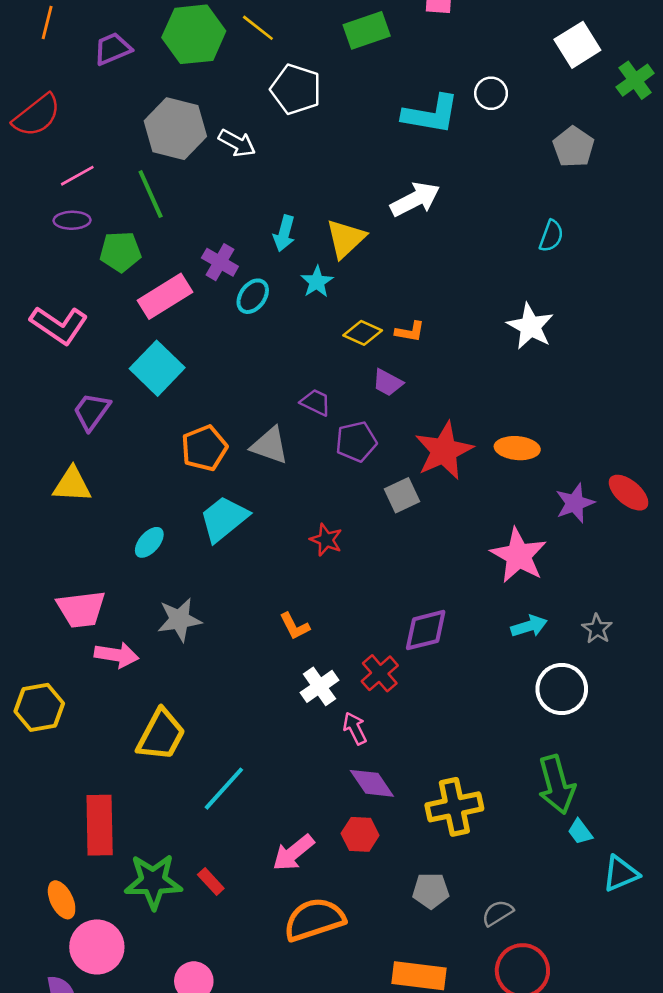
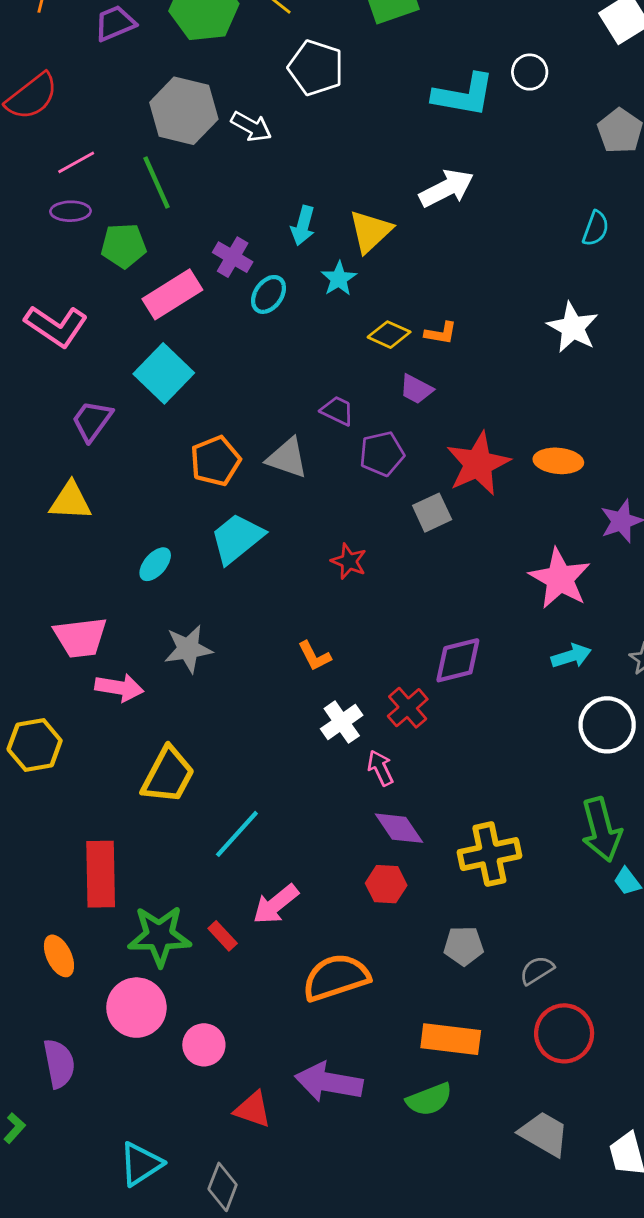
pink arrow: (293, 853) -> (276, 904), moved
pink circle: (97, 947) -> (136, 1008), moved

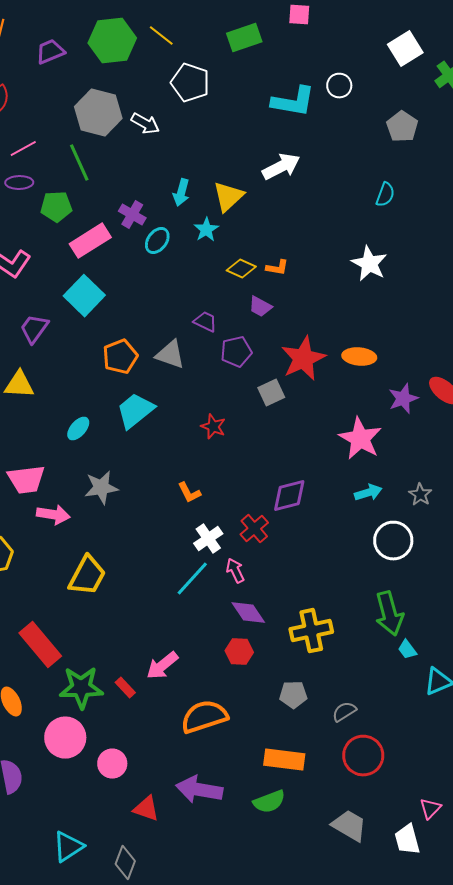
cyan line: (237, 834) -> (192, 579), moved
red rectangle: (101, 874) -> (40, 645), turned -39

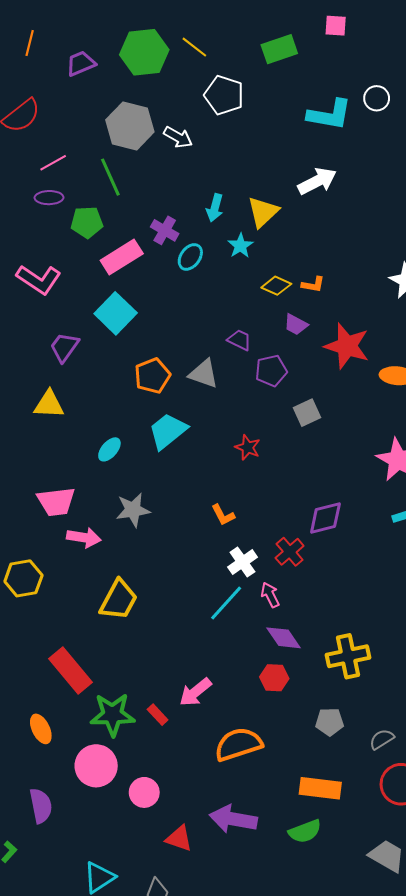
red star: (303, 359) -> (347, 346), moved, turned -30

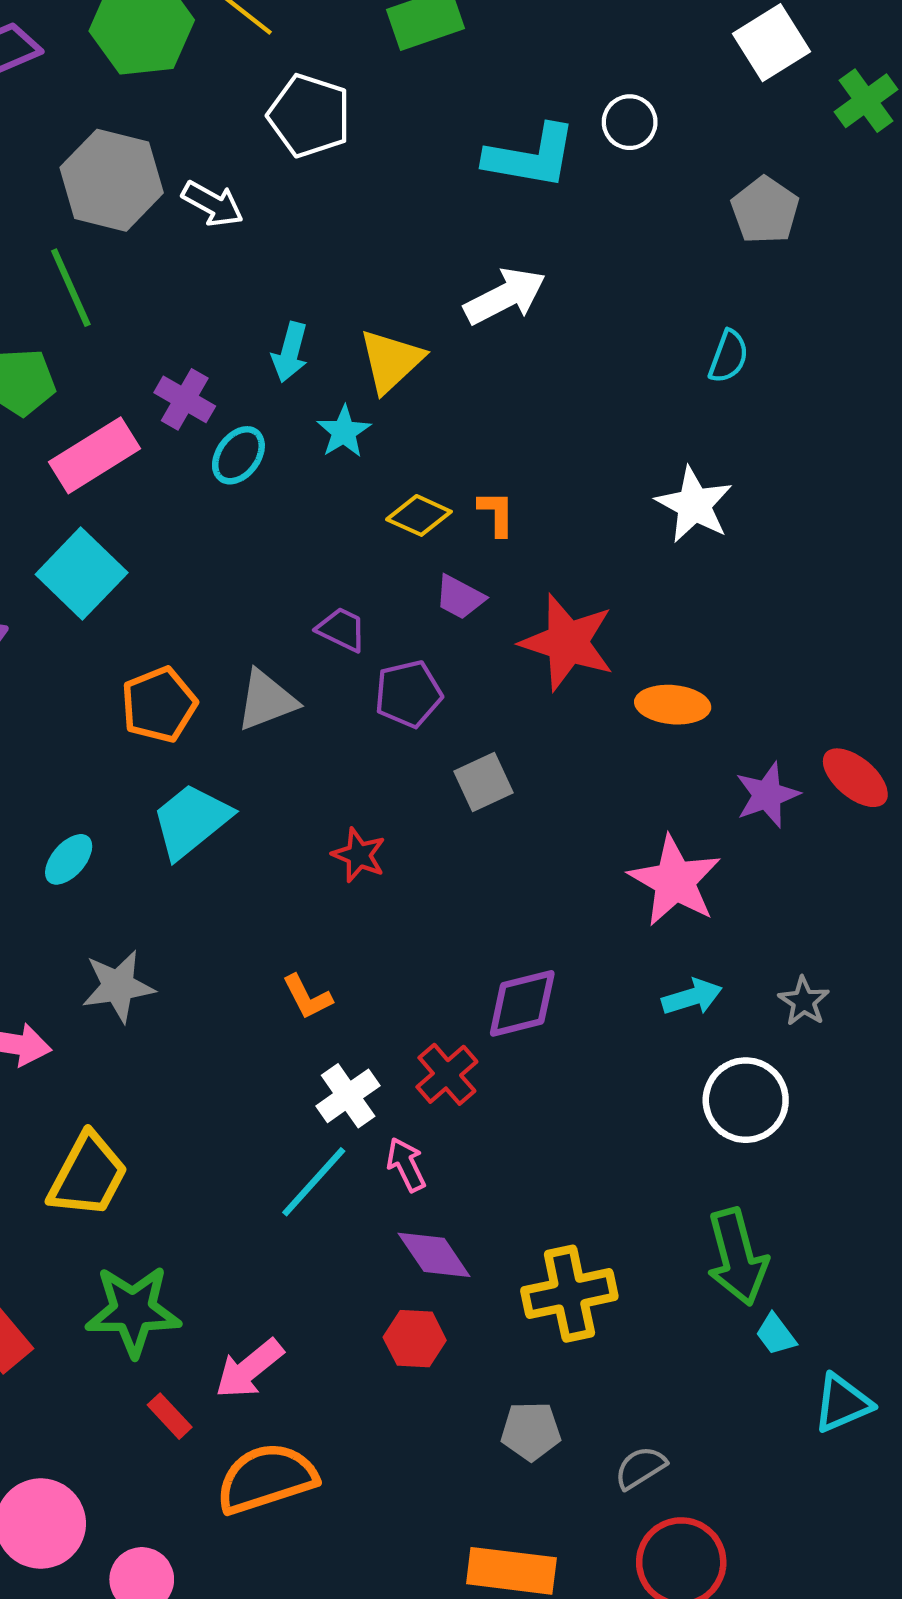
orange L-shape: (313, 285) -> (496, 513), turned -100
gray triangle: (204, 374) -> (266, 700), turned -40
green star: (112, 715) -> (133, 1311), moved
orange semicircle: (238, 744) -> (266, 1478), moved

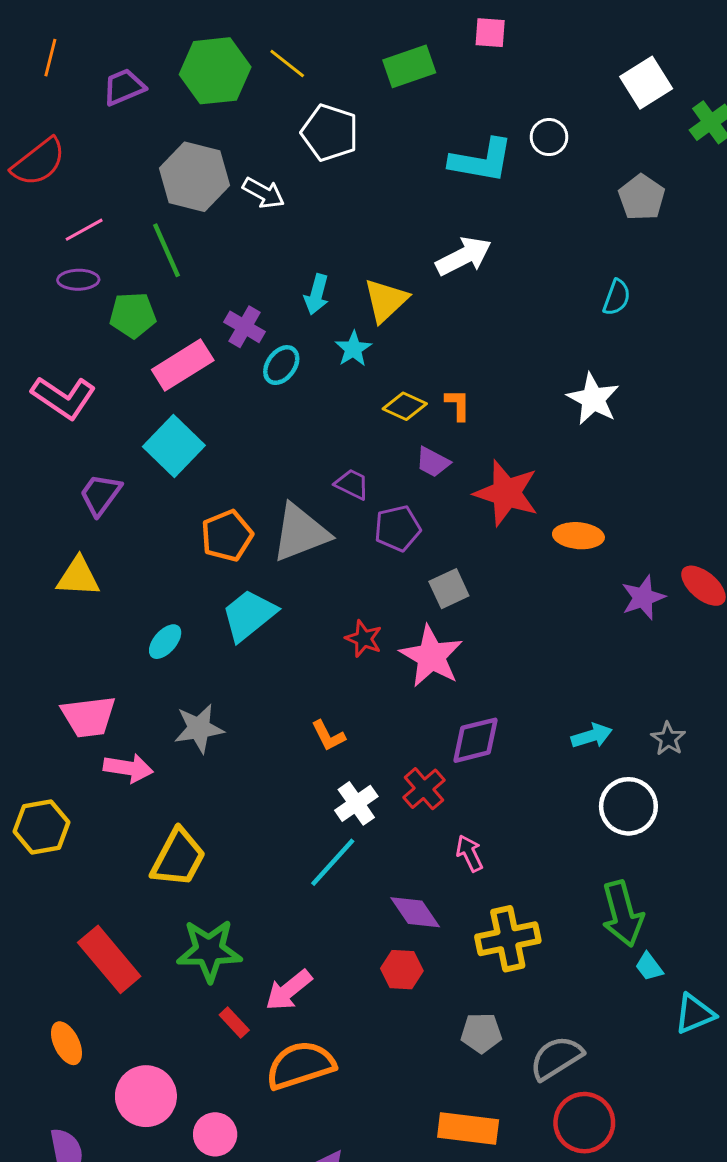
gray triangle: (266, 700) -> (300, 533), size x1.4
pink star: (675, 881) -> (431, 656), moved
pink arrow: (406, 1165) -> (470, 853), moved
gray semicircle: (640, 1468) -> (556, 1058), size x1.5

